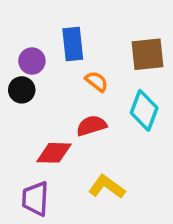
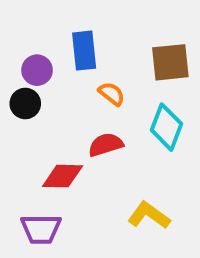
yellow L-shape: (107, 187) -> (149, 215), moved
purple trapezoid: (35, 199) -> (41, 229), turned -93

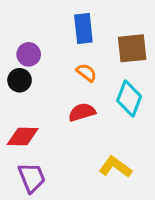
blue rectangle: (84, 51) -> (83, 28), moved
red diamond: (63, 176) -> (23, 137), moved
purple trapezoid: (41, 229) -> (32, 178), turned -112

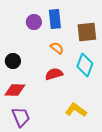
purple circle: (29, 54) -> (34, 22), moved
black circle: (20, 80) -> (13, 61), moved

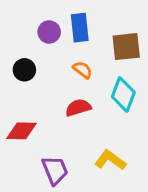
black circle: (13, 61) -> (24, 70), moved
purple trapezoid: (21, 117) -> (55, 170), moved

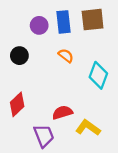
brown square: (126, 47) -> (93, 20), moved
red semicircle: (78, 108) -> (62, 113), moved
red diamond: (21, 131) -> (17, 104), turned -45

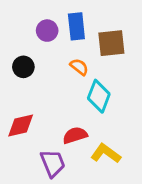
brown square: (93, 20) -> (111, 43), moved
cyan diamond: (98, 75) -> (99, 96), moved
red diamond: (17, 104) -> (21, 126), turned 30

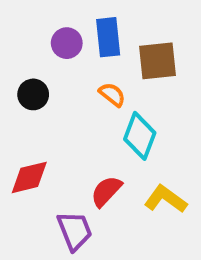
red semicircle: (75, 135) -> (106, 191), turned -30
yellow L-shape: (106, 153) -> (165, 199), moved

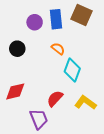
brown square: (158, 61) -> (81, 15), moved, turned 30

